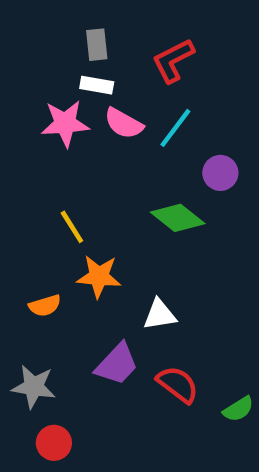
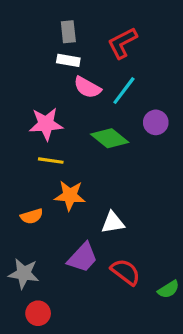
pink star: (65, 123) -> (46, 124), moved
green diamond: (178, 218) -> (110, 138), moved
yellow line: (72, 227) -> (51, 161), turned -50

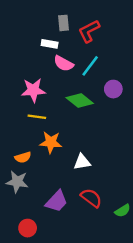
gray rectangle: (68, 32) -> (63, 23), moved
purple trapezoid: (83, 258) -> (57, 201), moved
gray star: (24, 273) -> (17, 182), moved

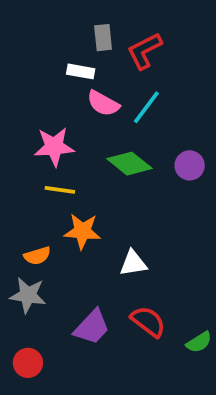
purple circle: (113, 89) -> (190, 165), moved
red circle: (28, 228) -> (28, 363), moved

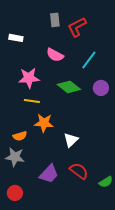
white rectangle: (81, 71) -> (16, 38), moved
cyan line: (146, 107) -> (89, 60), moved
white triangle: (133, 263) -> (71, 140), turned -35

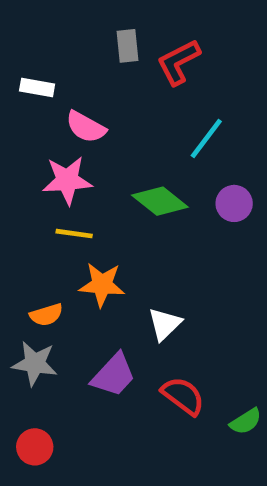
pink semicircle: (55, 55) -> (86, 127), moved
purple trapezoid: (49, 174) -> (114, 375), moved

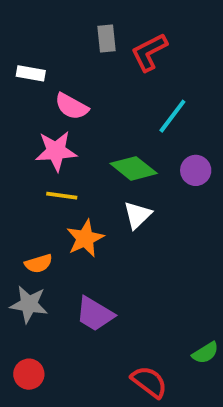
orange star: (102, 285) -> (85, 238), turned -30
white triangle: (165, 324) -> (137, 215), moved
purple trapezoid: (114, 375) -> (95, 314), turned 78
red semicircle: (183, 396) -> (149, 382), moved

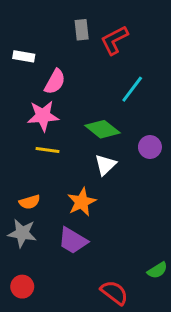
pink semicircle: (72, 106) -> (55, 82), turned -90
purple circle: (196, 170) -> (150, 147), moved
orange star: (85, 238) -> (82, 202), moved

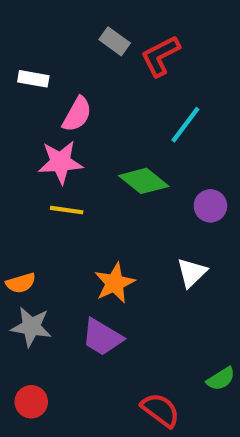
gray rectangle: (82, 30) -> (115, 41), turned -48
white triangle: (105, 165) -> (192, 273), moved
orange semicircle: (30, 202) -> (21, 283), moved

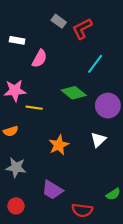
pink star: (60, 162) -> (15, 91), moved
purple circle: (210, 206) -> (108, 106), size x1.5
orange semicircle: (21, 283) -> (11, 131), moved
purple trapezoid: (102, 337) -> (52, 190), moved
red semicircle: (160, 410) -> (82, 210), turned 150

